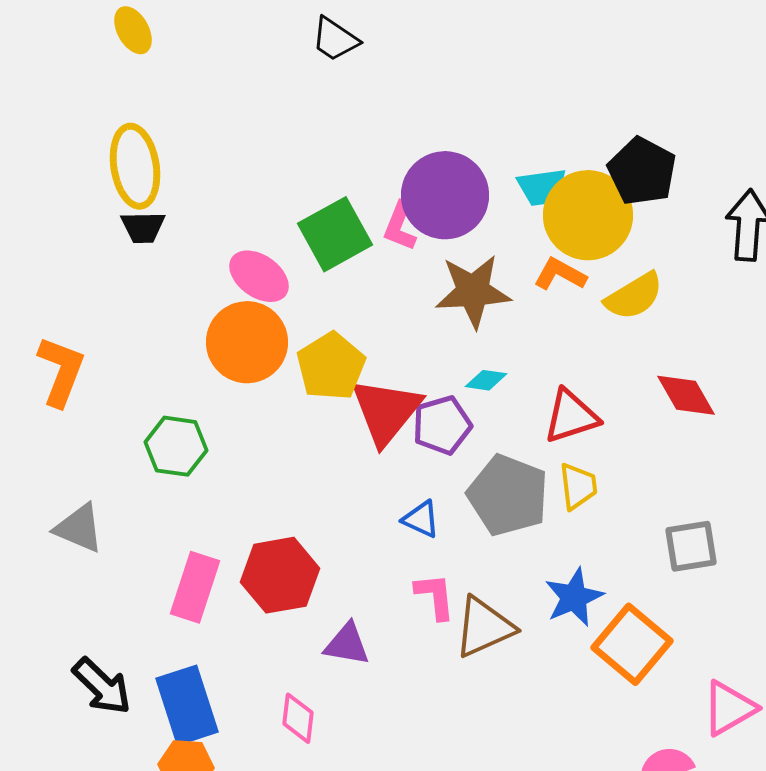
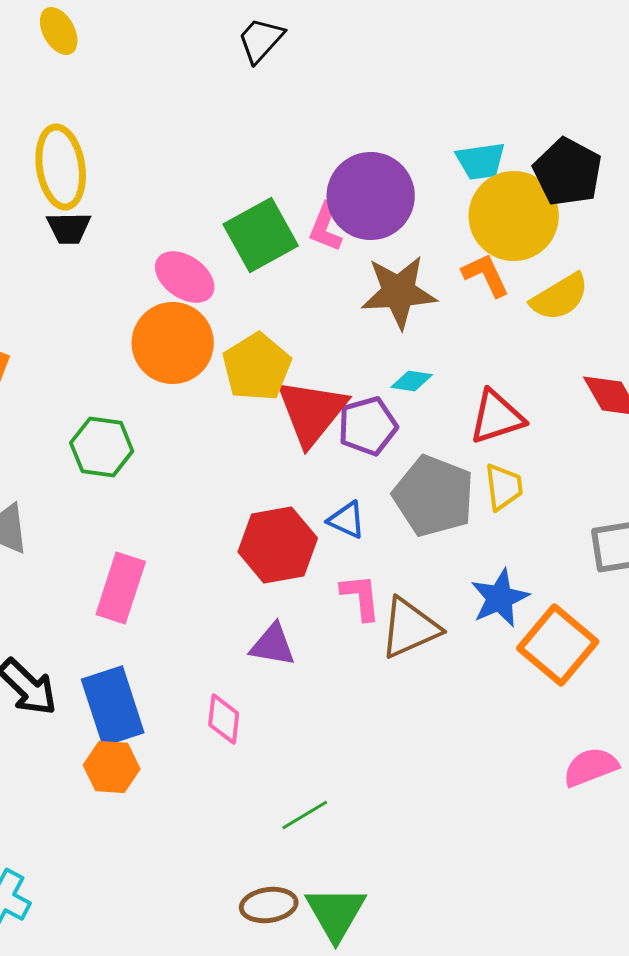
black trapezoid: (335, 39) -> (261, 40), turned 98
cyan trapezoid: (542, 187) -> (481, 161), moved
orange L-shape: (560, 274) -> (486, 275), turned 36
red hexagon: (280, 575) -> (278, 545), moved

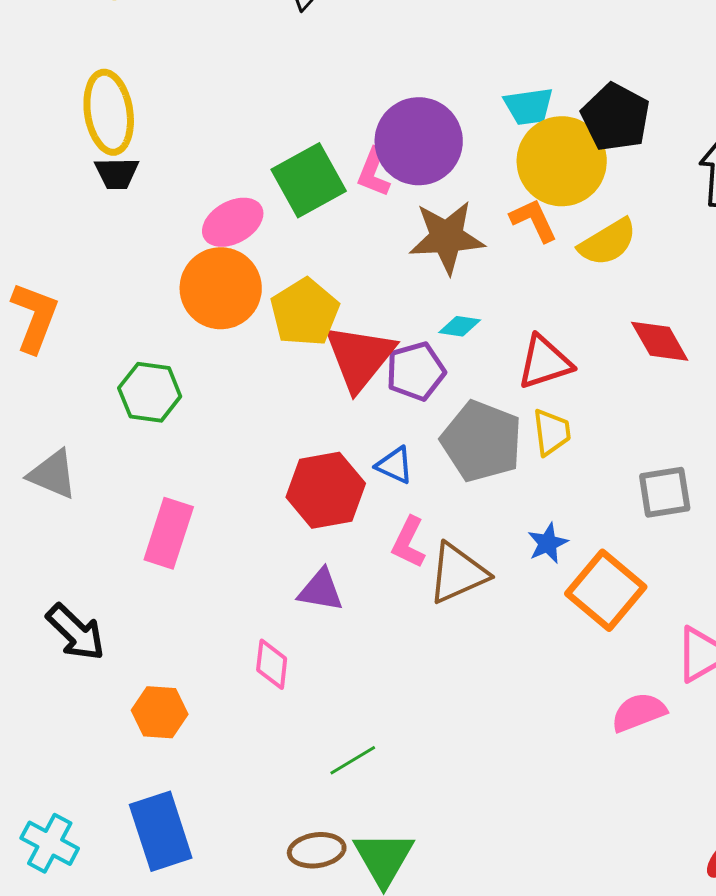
pink ellipse: (185, 277) -> (233, 222), turned -64
pink L-shape: (361, 597) -> (409, 542), turned -148
blue star: (500, 598) -> (548, 543), size x0.7
blue rectangle: (113, 706) -> (161, 831), moved

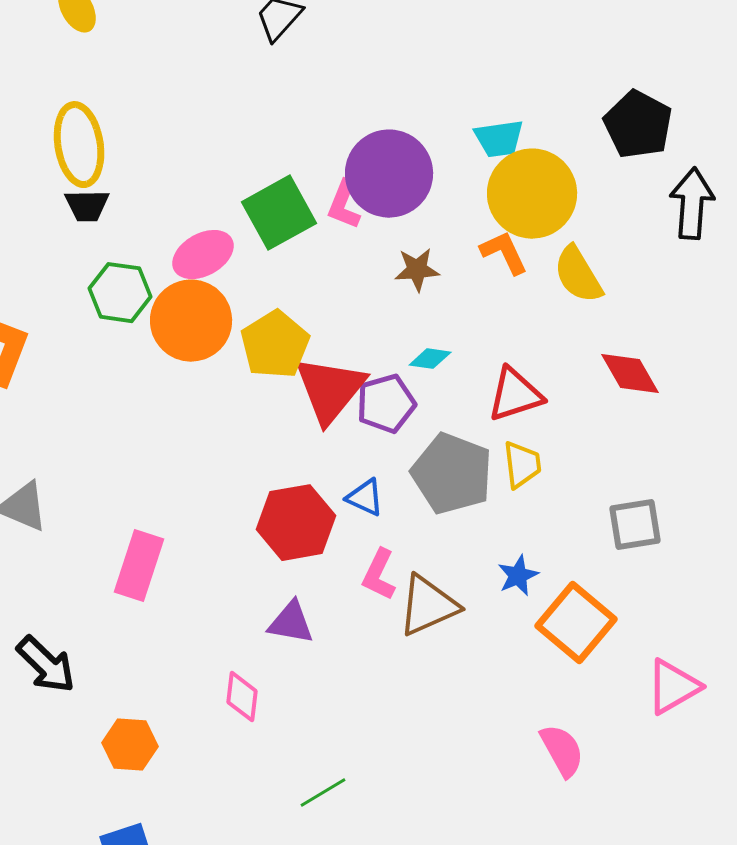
black pentagon: (616, 117) -> (638, 125), moved
brown star: (447, 237) -> (417, 270), size x0.6
yellow semicircle: (608, 242) -> (578, 275), turned 90
green hexagon: (150, 392) -> (120, 293), moved
pink semicircle: (639, 712) -> (562, 751), moved, turned 82

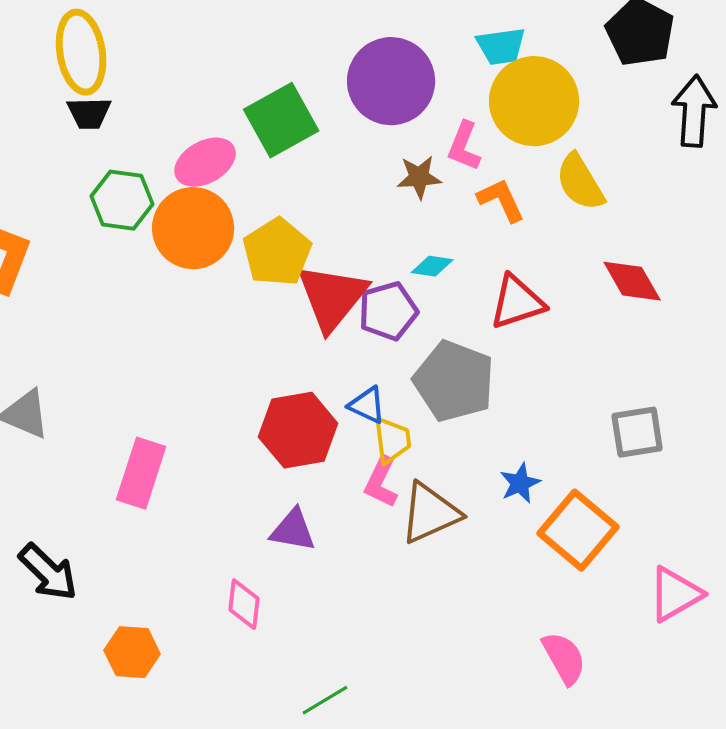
pink L-shape: (344, 205) -> (464, 146), moved
orange L-shape: (504, 253) -> (501, 200), moved
yellow trapezoid: (522, 465) -> (392, 440), moved

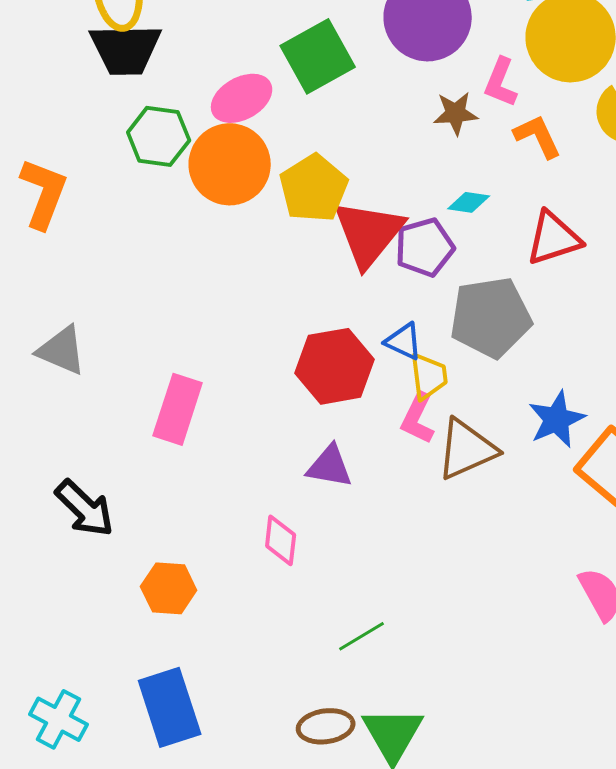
black trapezoid: (89, 113) -> (126, 49), size x1.6
gray pentagon: (454, 381) -> (491, 317), turned -30
blue star: (520, 483) -> (557, 419), size x1.4

